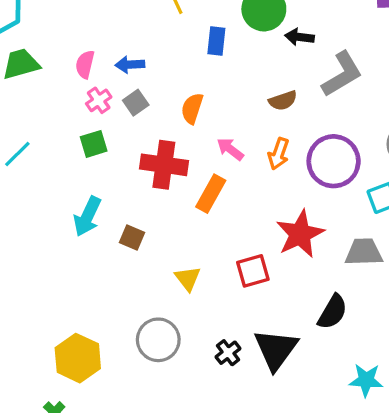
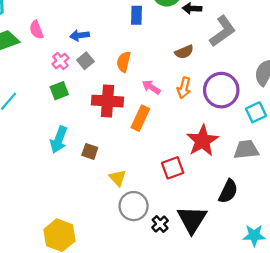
pink semicircle: (85, 64) -> (36, 30), moved, turned -30
yellow triangle: (188, 279) -> (118, 178), moved
gray circle: (158, 340) -> (134, 206), moved

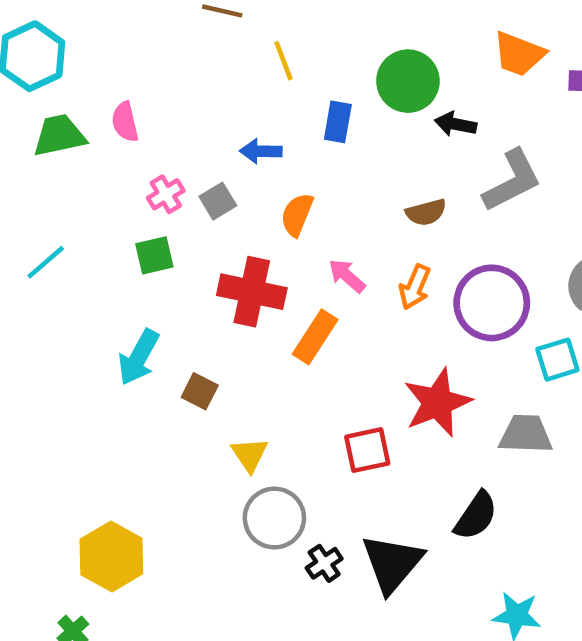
blue arrow: (80, 35) -> (261, 151), moved

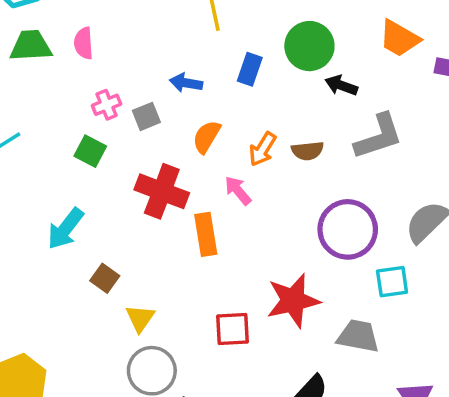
green square: (154, 255) -> (90, 151), turned 32
orange arrow: (415, 287) -> (263, 149), moved
orange rectangle: (315, 337) -> (206, 234), turned -51
brown square: (200, 391) -> (105, 278), moved

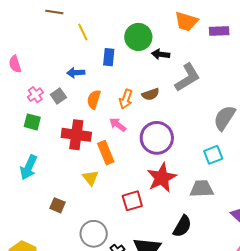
purple circle: (348, 229) -> (157, 138), moved
brown square: (105, 278) -> (57, 205), moved
yellow triangle: (140, 318) -> (91, 178), moved

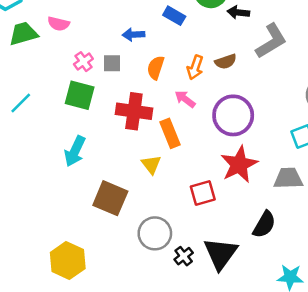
blue rectangle: (109, 57) -> (174, 16), turned -66
pink semicircle: (15, 64) -> (59, 24), turned -60
gray square: (58, 96) -> (112, 63), turned 35
green square: (32, 122) -> (80, 95), size x1.4
brown square: (57, 205) -> (110, 198), size x1.8

